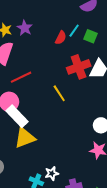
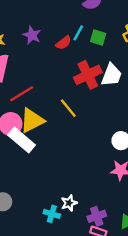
purple star: (25, 28) -> (32, 35), moved
red semicircle: (61, 38) -> (64, 43), turned 32
yellow triangle: (25, 138) -> (32, 120), moved

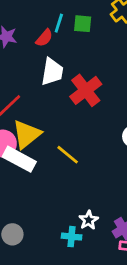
red cross: (88, 75) -> (86, 90), moved
white trapezoid: (112, 75) -> (52, 72), moved
yellow line: (68, 108) -> (68, 155), moved

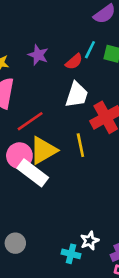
yellow line: (68, 155) -> (80, 145), moved, turned 30

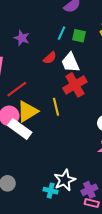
red semicircle: (74, 62) -> (50, 58), moved
white trapezoid: (77, 95) -> (70, 63), moved, turned 140
white star: (90, 241) -> (65, 180), size x1.5

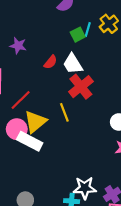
cyan line: (62, 33) -> (88, 30), moved
green square: (79, 36) -> (78, 35), turned -32
white star: (65, 180) -> (85, 188), turned 30

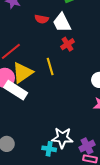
red semicircle: (50, 62) -> (42, 19), turned 56
red cross: (81, 87) -> (68, 44), size x0.6

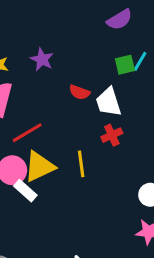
white rectangle: (16, 90) -> (25, 191), size x0.7

